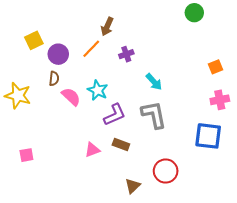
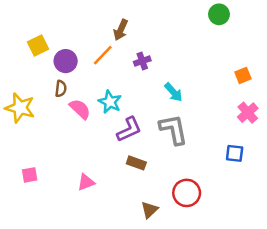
pink cross: (220, 100) -> (248, 113), turned -30
blue square: (208, 136) -> (235, 153), size x0.6
pink triangle: (92, 150) -> (86, 182), moved

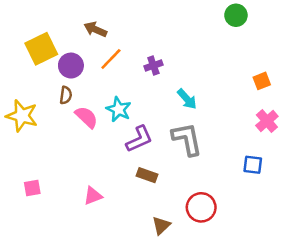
brown arrow: (121, 30) -> (95, 29), moved, turned 90
yellow square: (38, 45) -> (41, 49), size x1.4

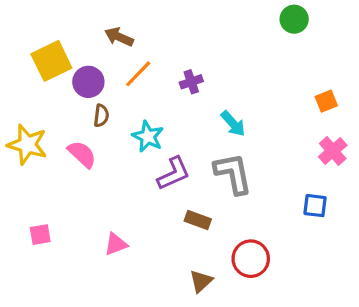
brown semicircle: (66, 95) -> (101, 116), moved
pink semicircle: (86, 117) -> (82, 154), moved
brown rectangle: (147, 175) -> (198, 220), moved

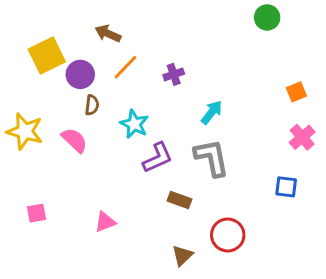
cyan arrow: (233, 124) -> (212, 112), turned -100

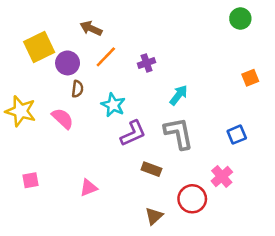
green circle: (267, 17) -> (240, 19), moved
pink cross: (302, 137) -> (222, 177), moved
blue square: (286, 187) -> (237, 135), moved, turned -30

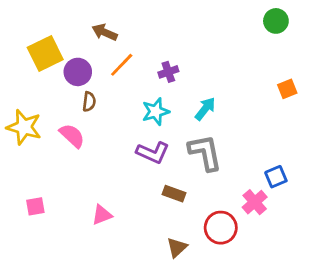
cyan star: (113, 105) -> (156, 112), moved, turned 30
purple L-shape: (133, 133) -> (153, 153), turned 48
blue square: (237, 135) -> (276, 177), moved

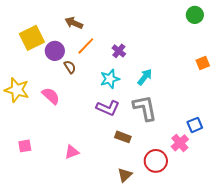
purple cross: (168, 72) -> (119, 51), turned -32
brown semicircle: (89, 102) -> (70, 67), moved, turned -40

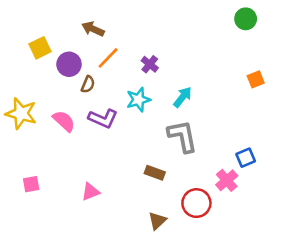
yellow square: (32, 38) -> (40, 48), size x0.7
brown semicircle: (70, 67) -> (88, 84), turned 56
purple L-shape: (108, 108) -> (103, 119), moved

